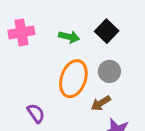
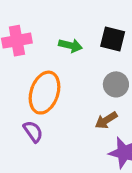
black square: (107, 31) -> (113, 39), turned -30
orange ellipse: (73, 79) -> (44, 93), moved

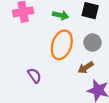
orange ellipse: (44, 93) -> (62, 45), moved

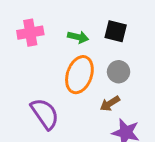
purple semicircle: (34, 76) -> (45, 114), size x1.6

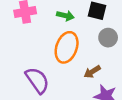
gray circle: (119, 72) -> (108, 38), moved

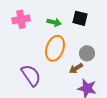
gray circle: (108, 38) -> (87, 53), moved

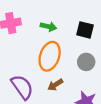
black square: (80, 18) -> (85, 30), moved
brown arrow: (76, 68) -> (55, 85), moved

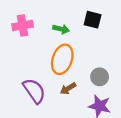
black square: (85, 30) -> (93, 20), moved
gray circle: (86, 62) -> (100, 77), moved

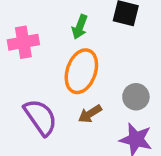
pink cross: (23, 26) -> (23, 42), moved
green arrow: (61, 29) -> (80, 27), turned 98

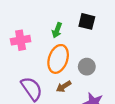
gray circle: (136, 97) -> (87, 67), moved

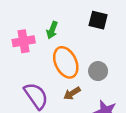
green arrow: (57, 30) -> (52, 30), moved
orange ellipse: (58, 59) -> (66, 62), turned -44

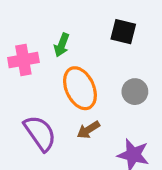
gray circle: (98, 71) -> (135, 92), moved

